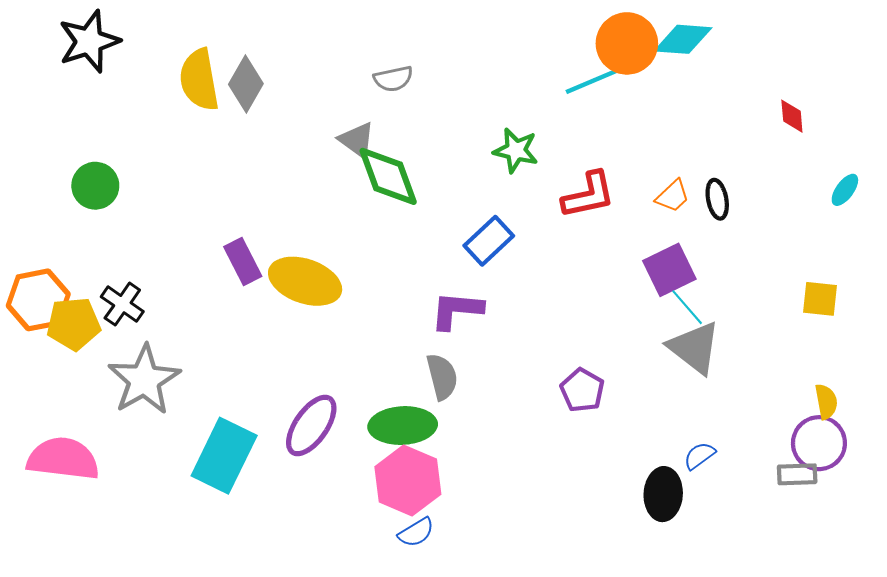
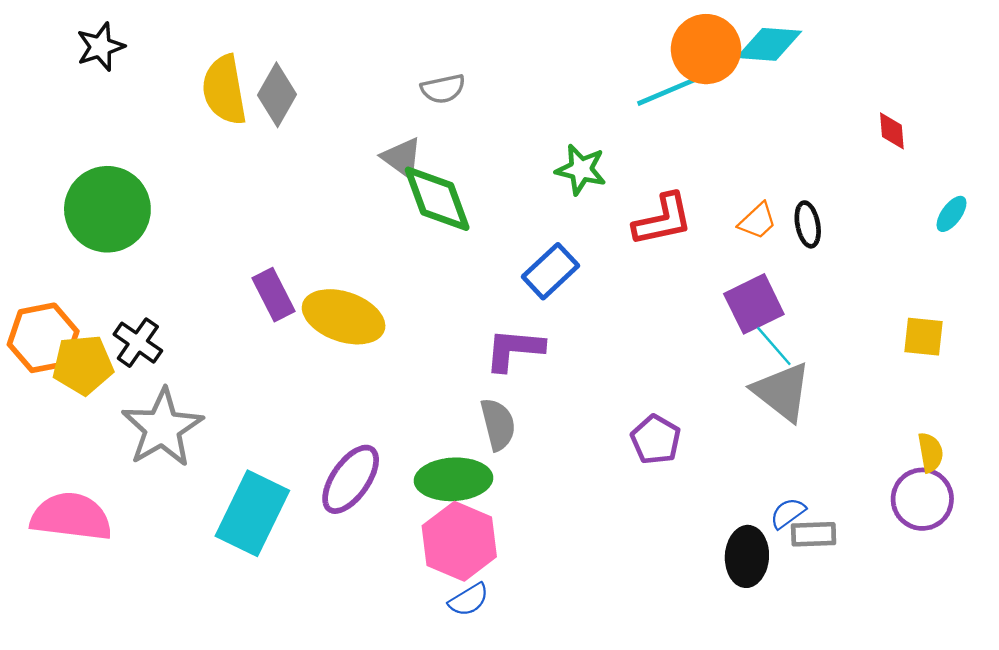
black star: (89, 41) -> (100, 47), size x0.7
green circle: (95, 186) -> (107, 209), size x1.6
gray rectangle: (797, 474) -> (814, 534), moved

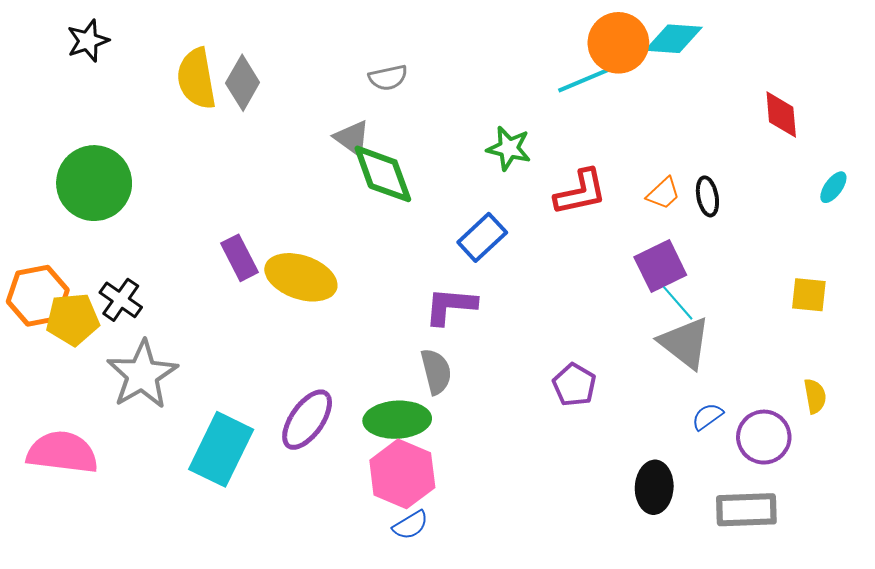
red diamond: (892, 131) -> (781, 114), size x1.4
purple circle: (922, 499) -> (764, 437), moved
blue semicircle: (788, 513) -> (707, 417), moved
gray rectangle: (814, 534) -> (746, 510), moved, size x1.5

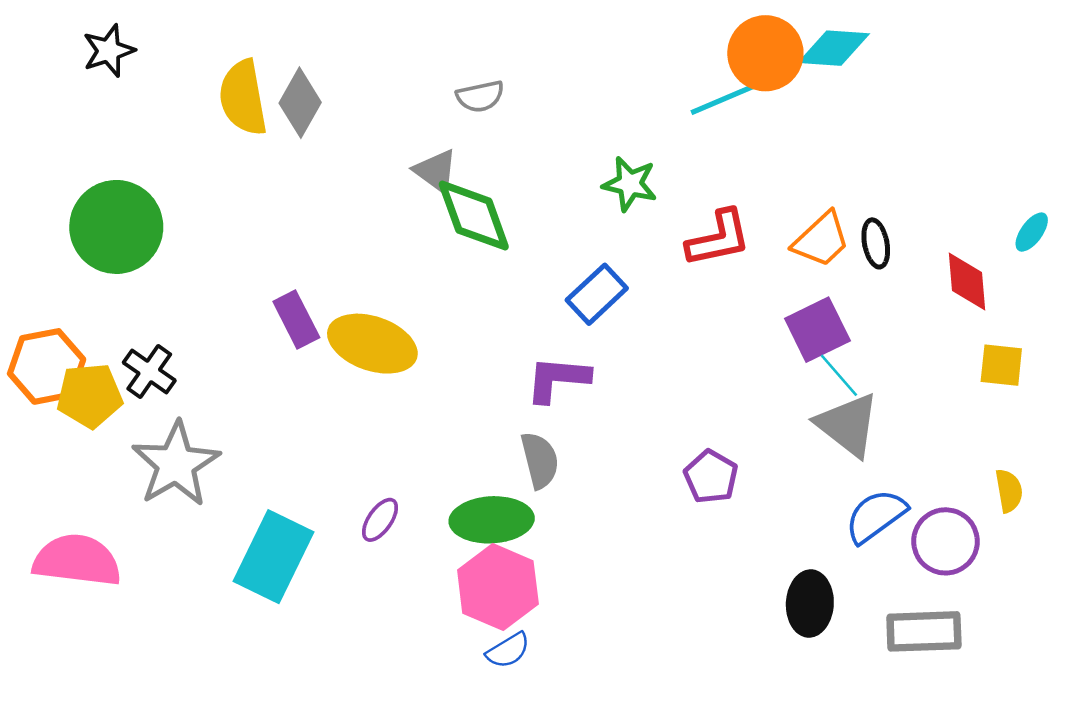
red diamond: (781, 114) -> (967, 281), moved
orange trapezoid: (663, 193) -> (821, 240), size x1.4
blue semicircle: (707, 417) -> (876, 516), size x1.6
purple ellipse: (307, 420) -> (380, 520), size x0.6

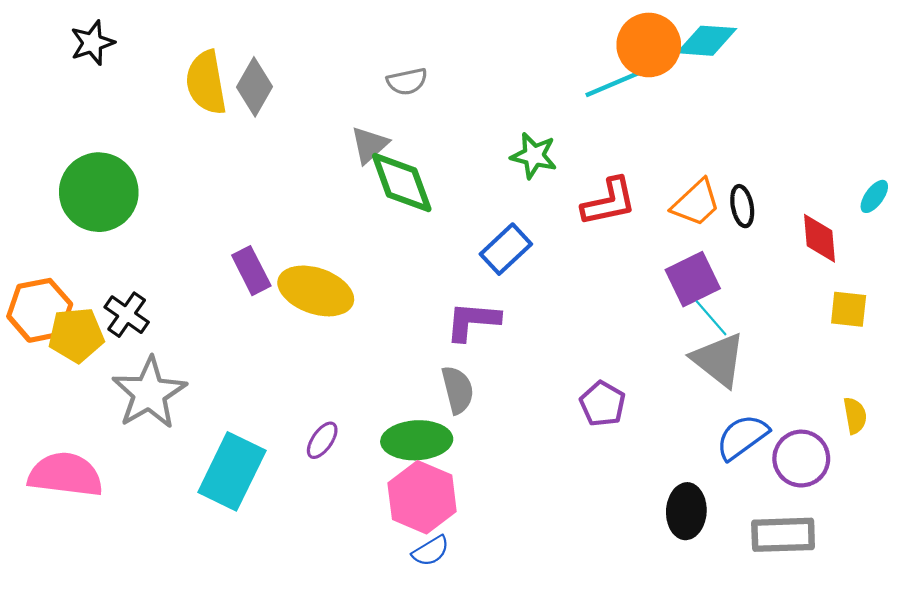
gray triangle: (436, 171) -> (369, 145), turned 42

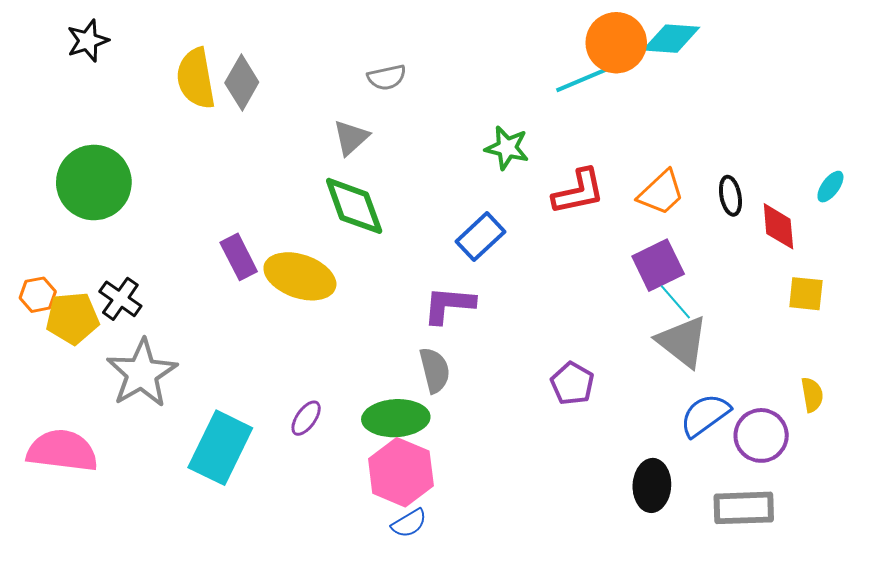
green diamond: (402, 182) -> (354, 206), moved
black ellipse: (742, 206) -> (730, 196), moved
orange hexagon: (40, 310) -> (38, 295), size x0.6

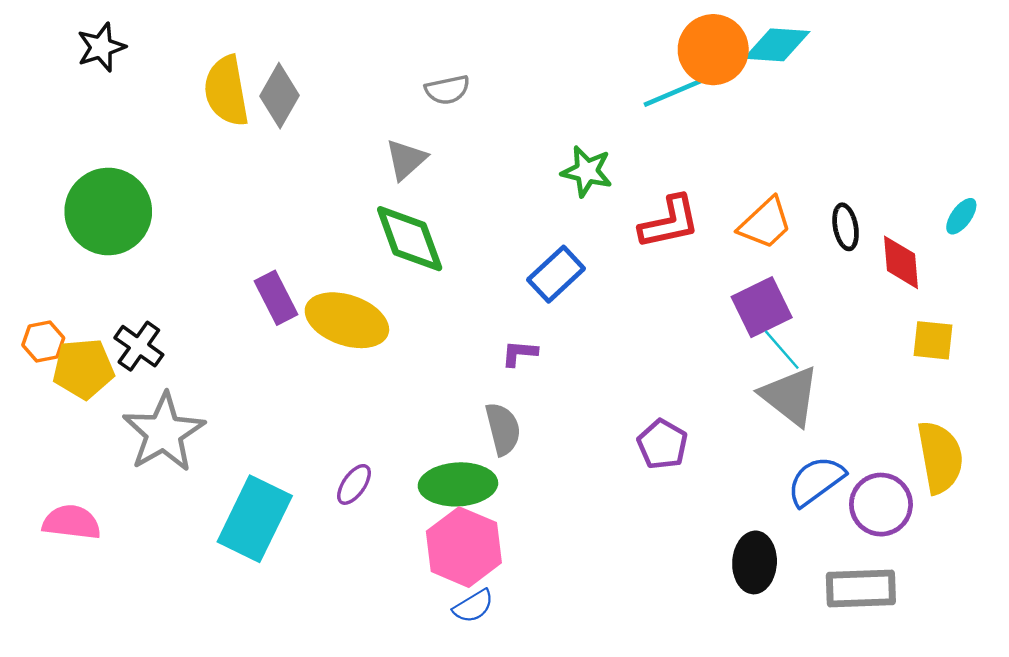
purple L-shape: (449, 305) -> (519, 353), size x0.6
yellow semicircle: (812, 395) -> (940, 457), size x1.8
pink semicircle: (62, 451) -> (72, 522), size x0.7

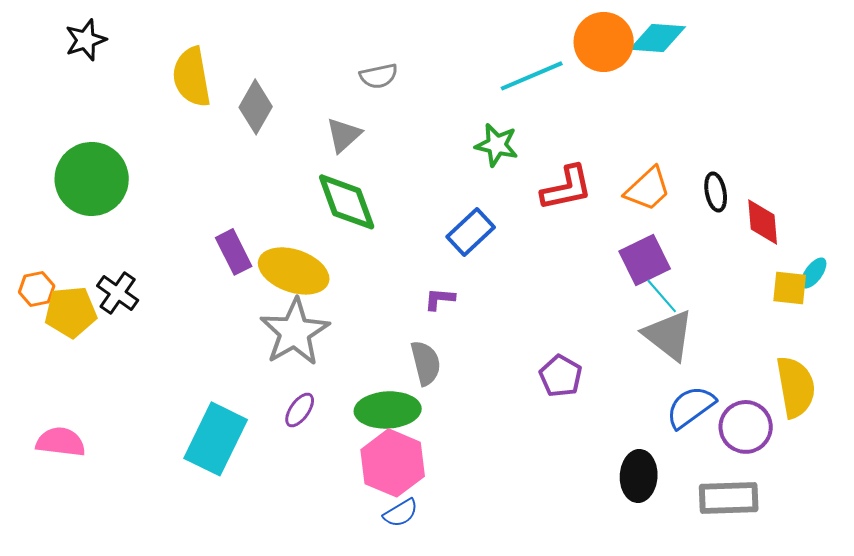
cyan line: (680, 90) -> (532, 76), moved
gray diamond: (280, 96) -> (256, 107), moved
cyan ellipse: (961, 216) -> (814, 273), moved
gray star: (164, 432) -> (295, 332), moved

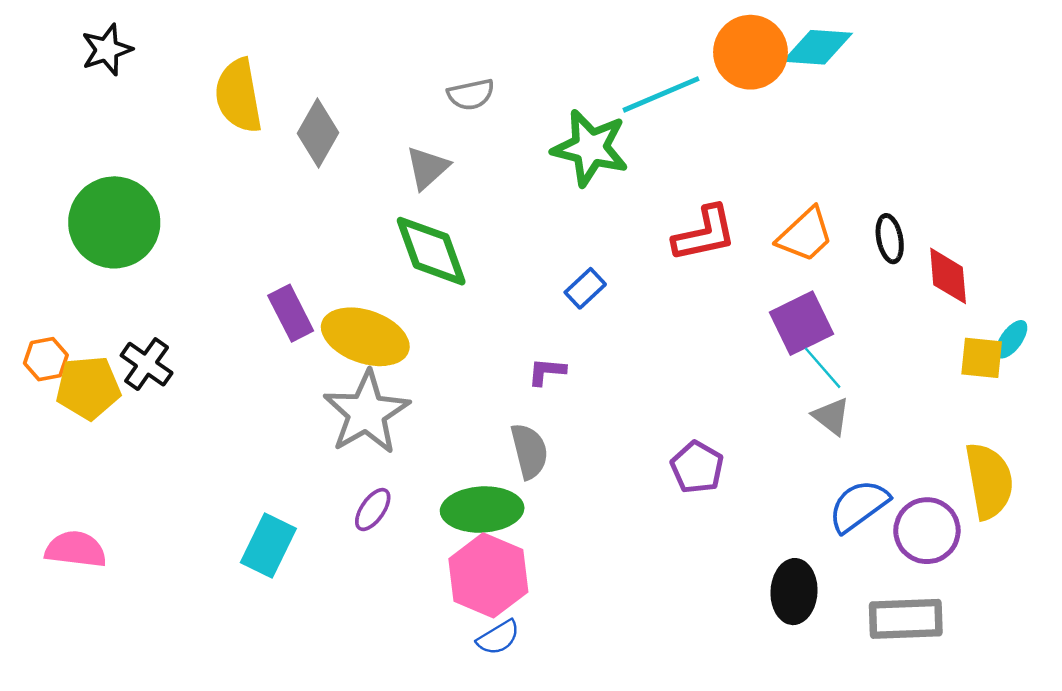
green star: (497, 145) -> (590, 148), moved, size x1.4
blue rectangle: (471, 232) -> (585, 288), size x0.7
gray triangle: (669, 335) -> (831, 416), size x0.6
cyan rectangle: (216, 439) -> (268, 546), size x0.7

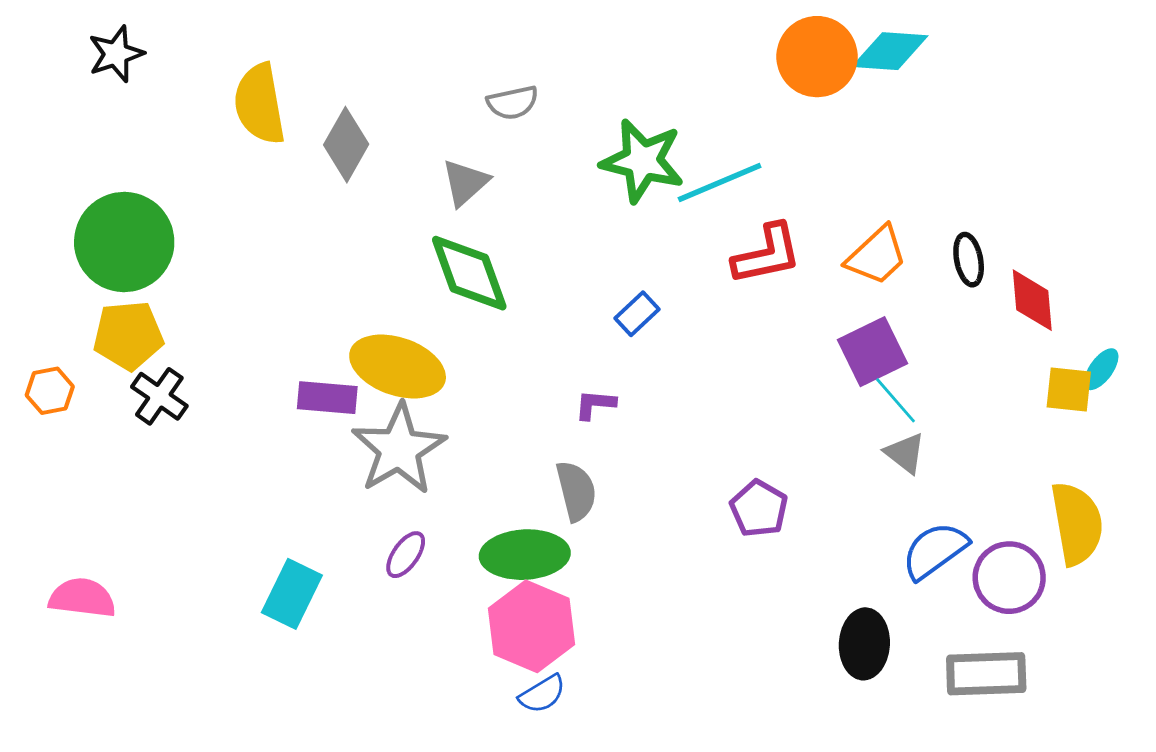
cyan line: (661, 94) -> (720, 182), moved
purple rectangle: (291, 313) -> (327, 398), moved, turned -58
yellow pentagon: (88, 388) -> (128, 335), moved

